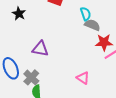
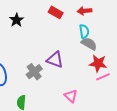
purple triangle: (40, 49) -> (55, 60), moved
gray cross: (31, 77) -> (34, 72), moved

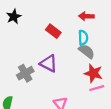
red rectangle: (56, 12) -> (53, 31), moved

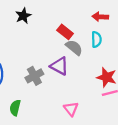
gray semicircle: (87, 51) -> (74, 47), moved

